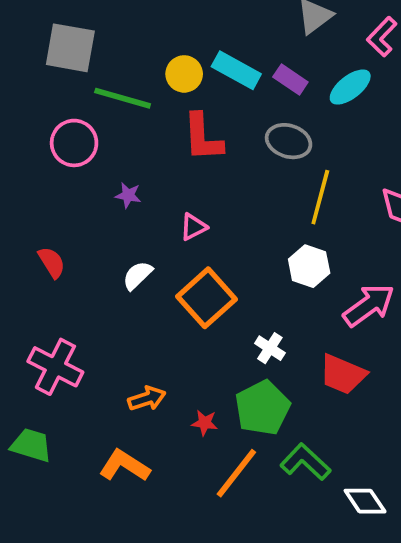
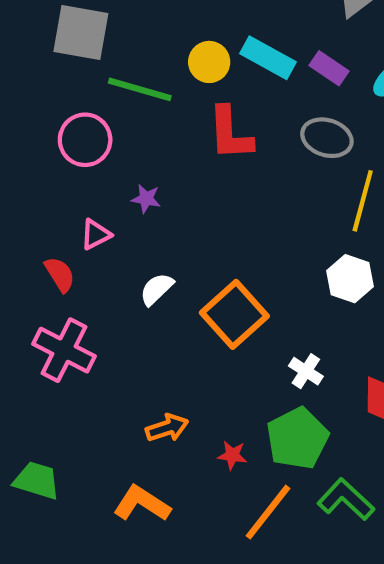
pink triangle: (193, 227) -> (96, 234), moved
pink cross: (55, 367) -> (64, 350), moved

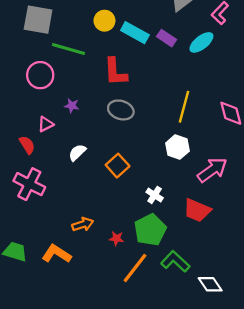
yellow circle: (209, 62) -> (104, 21), moved
gray ellipse: (327, 138) -> (121, 110), moved
orange square: (234, 314) -> (118, 166), size x0.7
orange L-shape: (142, 504) -> (57, 254), moved

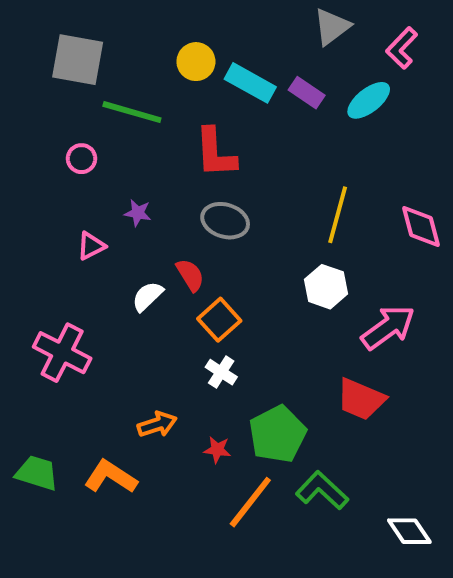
pink circle: (40, 75) -> (81, 159), size x0.6
red semicircle: (27, 145) -> (190, 275), moved
white cross: (155, 195) -> (221, 372), moved
white diamond: (210, 284) -> (409, 531), moved

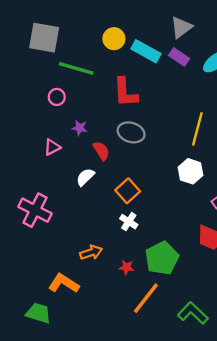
gray triangle: (332, 27) -> (181, 27), moved
pink circle: (81, 159) -> (57, 97), moved
red semicircle: (190, 275) -> (101, 151), moved
green trapezoid: (37, 473) -> (38, 313), moved
green L-shape: (322, 490) -> (193, 313), moved

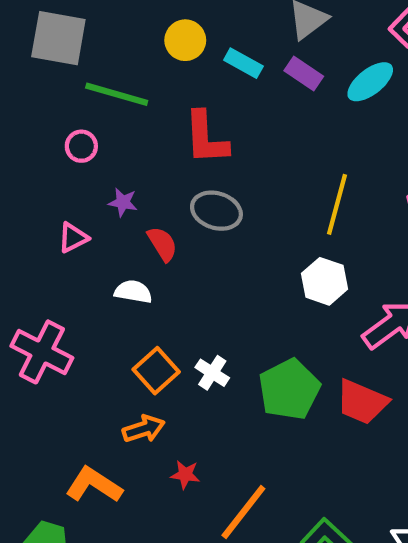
cyan rectangle: (146, 51) -> (243, 63), size x0.7
white semicircle: (85, 177) -> (133, 292), turned 54
orange square: (128, 191) -> (156, 371), moved
green pentagon: (162, 258) -> (289, 389), moved
red star: (126, 267) -> (185, 475), moved

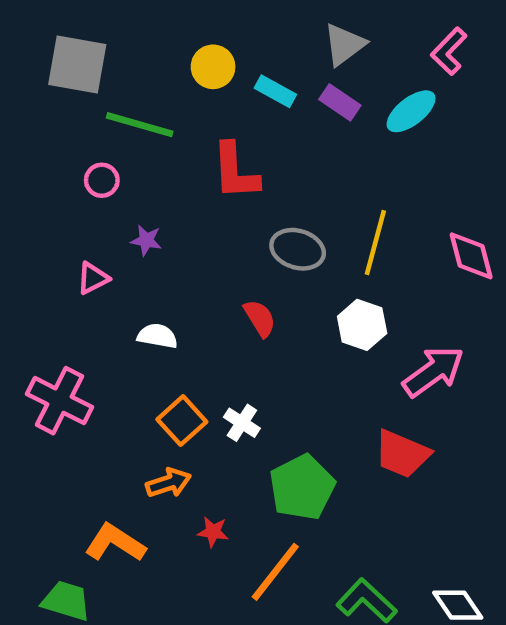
gray ellipse: (216, 211) -> (298, 249), moved
red semicircle: (162, 244) -> (260, 318), moved
green pentagon: (289, 389) -> (302, 487), moved

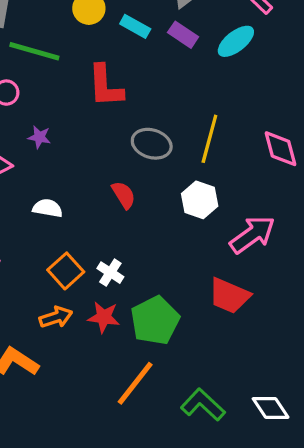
red star: (213, 532) -> (104, 317), moved, size x1.4

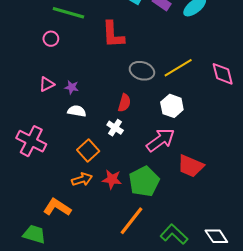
purple star: (39, 137) -> (72, 87), moved
yellow line: (209, 139) -> (178, 68), turned 44
red semicircle: (124, 195) -> (124, 103), turned 48
pink arrow: (252, 235) -> (161, 140), moved
white cross: (110, 273) -> (115, 128), moved

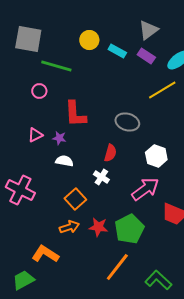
red L-shape: (113, 35) -> (75, 114), moved
yellow line: (178, 68) -> (162, 90), moved
green trapezoid: (34, 234) -> (23, 280), turned -45

